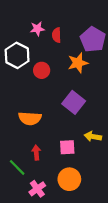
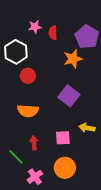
red circle: (42, 70) -> (28, 76), moved

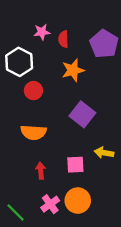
orange star: (73, 59) -> (73, 70), moved
green line: (16, 157) -> (16, 212), moved
pink cross: (35, 177) -> (50, 204), moved

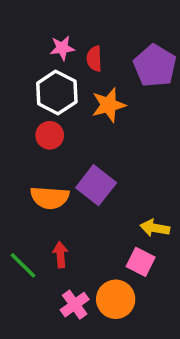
white hexagon: (19, 62) -> (57, 93), moved
purple square: (82, 114) -> (96, 185), moved
pink square: (75, 165) -> (141, 262), moved, turned 30
green line: (16, 212) -> (23, 265), moved

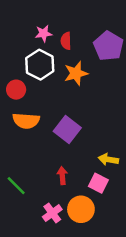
red circle: (50, 135) -> (16, 90), moved
orange semicircle: (50, 198) -> (26, 121), moved
red arrow: (60, 255) -> (62, 176), moved

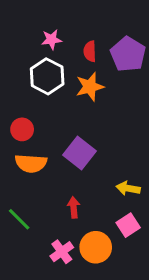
red semicircle: (66, 41) -> (90, 51), moved
red circle: (16, 90) -> (22, 129), moved
orange semicircle: (26, 121) -> (31, 163), moved
pink square: (98, 183) -> (128, 225), moved, turned 30

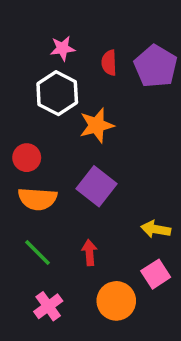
orange star: (90, 87) -> (97, 125), moved
green line: (19, 219) -> (37, 253), moved
pink cross: (62, 252) -> (48, 306), moved

